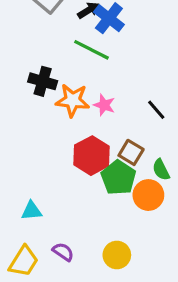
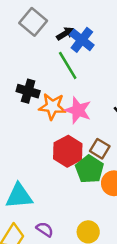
green line: (92, 50) -> (68, 65), turned 32
pink star: (104, 105) -> (78, 110), size x1.5
cyan triangle: (32, 211) -> (19, 196), size x1.6

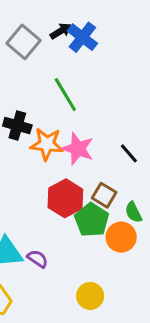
black arrow: (65, 33) -> (61, 31), moved
blue cross: (82, 40) -> (82, 37), moved
purple semicircle: (45, 229) -> (37, 259), moved

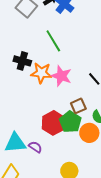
brown square: (104, 195) -> (78, 106), turned 35
red hexagon: (65, 198) -> (53, 123), moved

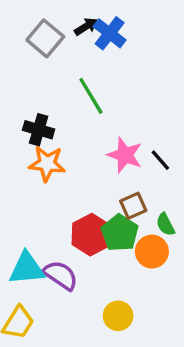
orange star: (41, 73) -> (47, 164), moved
pink star: (61, 76) -> (125, 155), moved
purple semicircle: (35, 147) -> (61, 275), size x1.5

